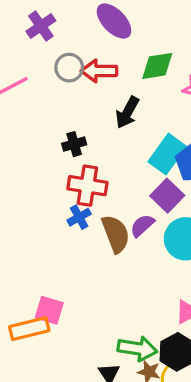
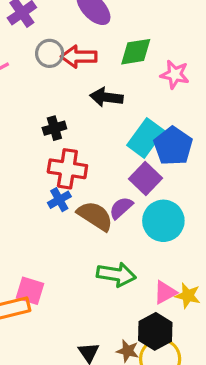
black arrow: (127, 112) -> (106, 97), turned 68
brown semicircle: (116, 234) -> (95, 216), turned -36
green arrow: (137, 349) -> (116, 274), moved

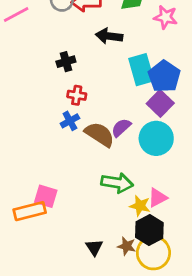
cyan rectangle: (145, 138) -> (141, 70), turned -52
red cross: (67, 169) -> (77, 95), size x0.6
purple square: (145, 179) -> (160, 103), moved
yellow star: (188, 296) -> (140, 206), moved

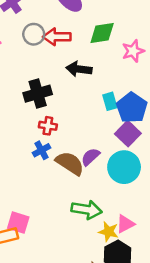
pink star: (166, 17) -> (133, 51), turned -30
black cross: (66, 62) -> (38, 94), size x1.5
cyan rectangle: (141, 70) -> (110, 101), size x0.6

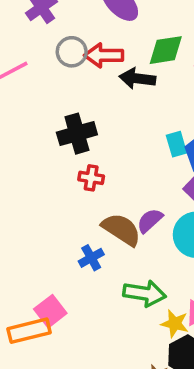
black arrow: (79, 69) -> (137, 78), moved
blue cross: (41, 150) -> (91, 258), moved
pink square: (18, 223) -> (50, 311), turned 35

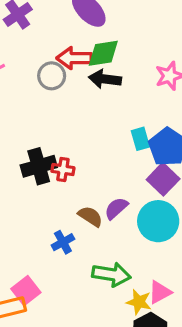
green diamond: (166, 50) -> (103, 53), moved
gray circle: (72, 52) -> (52, 76), moved
black cross: (77, 134) -> (39, 166), moved
brown semicircle: (121, 229) -> (90, 216), size x0.7

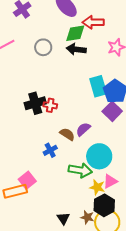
red arrow: (74, 58) -> (93, 22), moved
cyan rectangle: (140, 139) -> (98, 86), size x1.5
cyan circle: (158, 221) -> (99, 156), moved

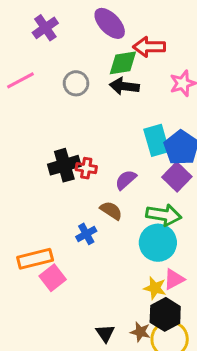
purple semicircle: (83, 129) -> (126, 180), moved
green arrow: (80, 170) -> (164, 215), moved
orange rectangle: (15, 191) -> (35, 259), moved

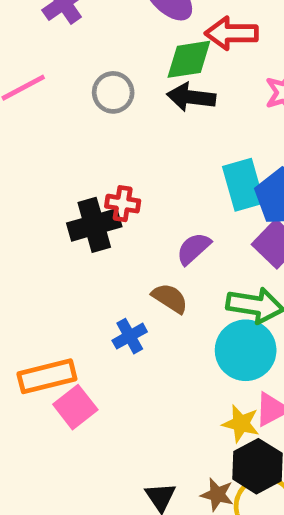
red cross: (86, 168) -> (123, 204), moved

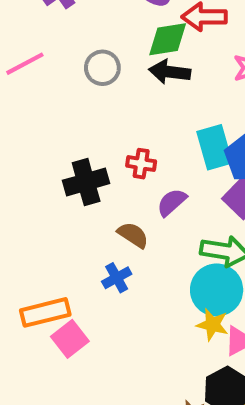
red cross: (123, 204) -> (141, 164), moved
brown semicircle: (170, 298) -> (133, 235), moved
yellow star: (241, 424) -> (212, 325), moved

